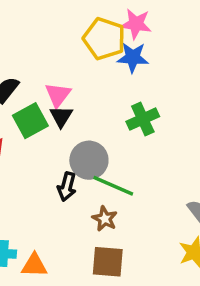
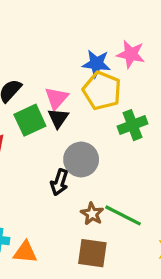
pink star: (136, 24) -> (131, 54), moved
yellow pentagon: (104, 39) -> (102, 91), moved
blue star: (133, 57) -> (96, 64), moved
green line: (113, 186) -> (123, 215), moved

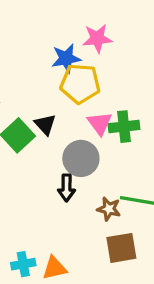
pink triangle: (56, 98) -> (100, 123), moved
green cross: (133, 125) -> (124, 127), moved, turned 32

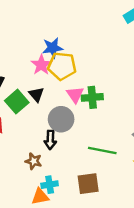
pink star: (97, 38) -> (41, 65), moved, turned -30
brown star: (109, 209) -> (33, 161), moved
cyan cross: (23, 264) -> (50, 185), moved

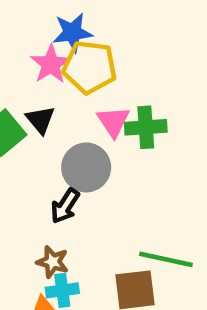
black arrow: (50, 140) -> (65, 206), turned 30
green line: (102, 151) -> (166, 259), moved
brown star: (33, 161) -> (53, 262), moved

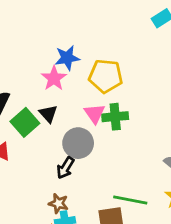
yellow pentagon: (90, 67) -> (106, 76), moved

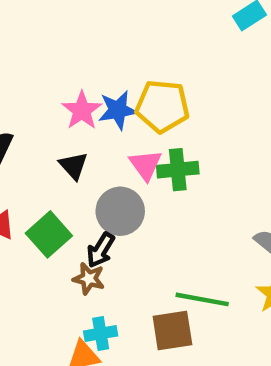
blue star: (67, 58) -> (118, 110), moved
green square: (25, 122) -> (49, 234), moved
brown star: (58, 203) -> (89, 279), moved

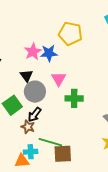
yellow pentagon: (162, 106) -> (70, 34), moved
green cross: (178, 170) -> (74, 98), moved
gray circle: (120, 211) -> (35, 92), moved
green line: (202, 299) -> (50, 142), moved

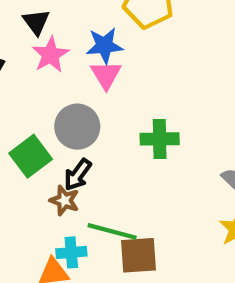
pink star: (33, 52) -> (50, 55), moved
black triangle: (26, 76) -> (36, 22), moved
pink triangle: (59, 79) -> (106, 75), moved

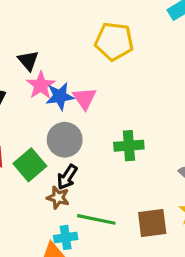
blue star: (104, 46) -> (60, 96), moved
brown square: (138, 255) -> (152, 223), moved

